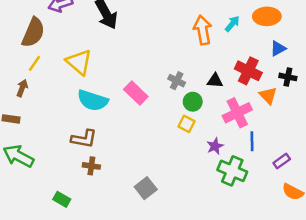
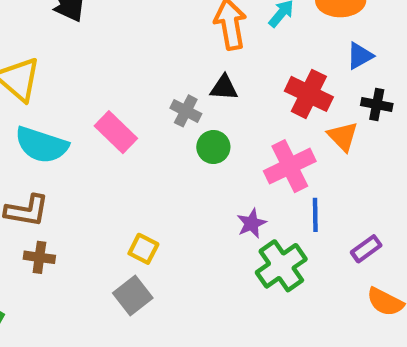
black triangle: (215, 81) -> (224, 88), moved
yellow square: (187, 124) -> (143, 249), moved
green cross: (232, 171) -> (281, 266), turned 32

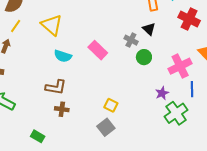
black triangle: (224, 88) -> (149, 29), turned 40
red cross: (309, 94) -> (189, 19), moved
cyan semicircle: (42, 145) -> (63, 56), size x0.7

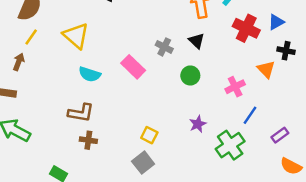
gray cross: (131, 40) -> (164, 47), moved
pink cross: (180, 66) -> (235, 87), size x0.7
blue line: (192, 89) -> (250, 115), turned 35
purple star: (162, 93) -> (198, 124), moved

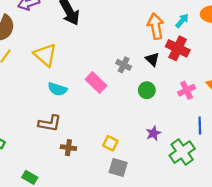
red cross: (246, 28) -> (178, 48), moved
pink cross: (235, 87) -> (187, 90), moved
blue line: (250, 115) -> (200, 126), turned -35
brown cross: (88, 140) -> (68, 148), moved
gray square: (143, 163) -> (118, 167), moved, turned -36

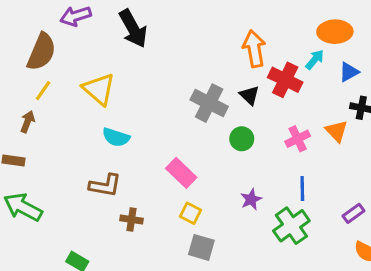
cyan arrow: (182, 21) -> (315, 60), moved
gray cross: (124, 65) -> (209, 103), size x1.6
pink rectangle: (96, 82) -> (181, 173), moved
blue line: (200, 126) -> (302, 188), moved

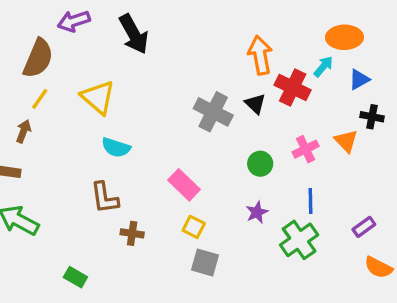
green circle: (242, 139) -> (260, 164), moved
brown L-shape: (105, 185) -> (105, 198), turned 72

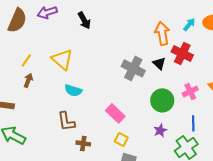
black arrow: (134, 34) -> (84, 20), size x0.7
brown semicircle: (38, 58) -> (17, 20), moved
cyan arrow: (323, 66) -> (189, 24), moved
brown arrow: (24, 131) -> (28, 80), moved
green circle: (260, 164) -> (162, 100), size x1.5

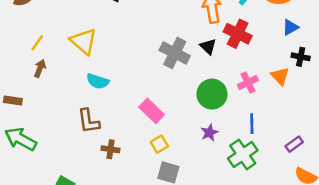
yellow square: (121, 139) -> (159, 144), turned 32

